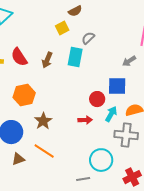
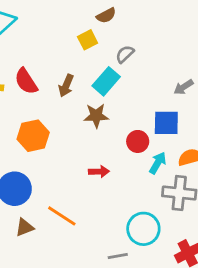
cyan rectangle: (75, 57) -> (106, 81), turned 30
red arrow: (85, 120) -> (99, 172), moved
brown star: (43, 121) -> (96, 116), moved, turned 30

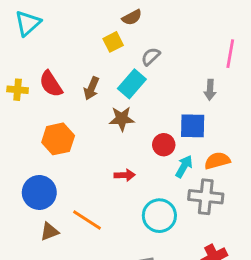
gray arrow: (183, 87) -> (210, 90), turned -54
cyan circle: (143, 229) -> (159, 216), moved

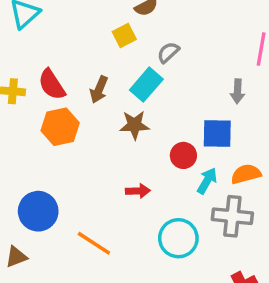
orange hexagon: (58, 139) -> (60, 127), moved
brown triangle: (49, 232) -> (16, 257), moved

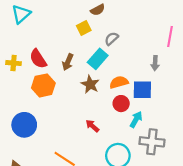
brown star: (134, 125) -> (90, 84), turned 30
orange semicircle: (246, 174) -> (119, 82), moved
red arrow: (138, 191) -> (92, 126), turned -136
blue circle: (38, 211) -> (24, 125), moved

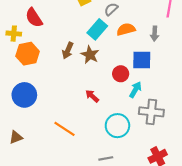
red semicircle: (38, 59) -> (34, 18), moved
brown arrow: (68, 62) -> (68, 50), moved
orange semicircle: (119, 82) -> (126, 29), moved
orange hexagon: (43, 85) -> (28, 54), moved

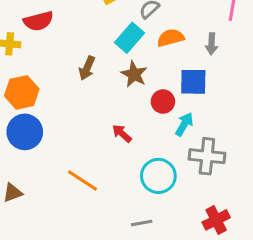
red semicircle: (34, 18) -> (38, 21), turned -72
orange hexagon: (28, 54) -> (22, 92), moved
brown star: (90, 55) -> (134, 74), moved

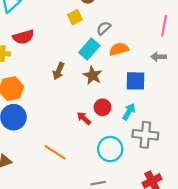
gray arrow: (212, 44) -> (159, 57), moved, turned 88
red circle: (163, 102) -> (102, 107), moved

